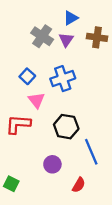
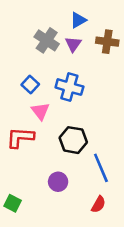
blue cross: (63, 79) -> (69, 87), turned 35
red semicircle: (79, 185) -> (98, 204), moved

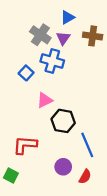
blue cross: (69, 87) -> (52, 61), moved
pink triangle: (40, 111) -> (45, 100), moved, turned 42
red L-shape: (20, 138) -> (25, 145), moved
purple circle: (58, 182) -> (63, 167), moved

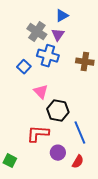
brown cross: (93, 36) -> (85, 62), moved
pink triangle: (45, 100) -> (41, 92), turned -49
red L-shape: (25, 145) -> (38, 134), moved

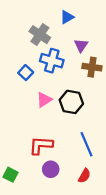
purple triangle: (58, 35) -> (81, 45), moved
pink triangle: (41, 92) -> (44, 100), turned 42
black hexagon: (58, 111) -> (71, 102), moved
purple circle: (58, 153) -> (51, 169), moved

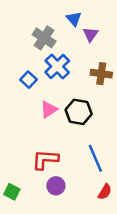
blue triangle: (67, 17) -> (74, 19), turned -40
purple triangle: (81, 45) -> (91, 34), moved
blue cross: (52, 61) -> (57, 67), turned 30
red semicircle: (84, 176) -> (105, 192), moved

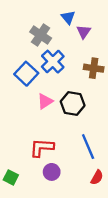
blue square: (29, 80) -> (26, 74), size x1.5

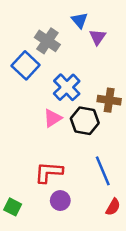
blue cross: (53, 62) -> (67, 87), moved
brown cross: (94, 68) -> (109, 100), moved
blue square: (26, 74) -> (26, 65), moved

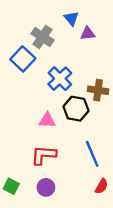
purple triangle: (98, 37) -> (88, 33), turned 49
pink triangle: (53, 118) -> (47, 120), moved, turned 36
purple circle: (60, 201) -> (46, 187), moved

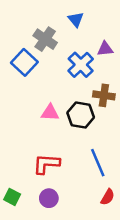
purple triangle: (88, 33) -> (105, 49), moved
blue cross: (60, 79) -> (81, 65), moved
pink triangle: (47, 120) -> (50, 113), moved

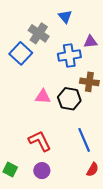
blue cross: (81, 65) -> (69, 56), turned 35
red L-shape: (46, 164) -> (40, 141), turned 60

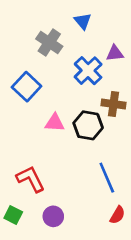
blue square: (21, 53) -> (27, 87), moved
blue cross: (69, 56) -> (88, 71), turned -35
red L-shape: (40, 141) -> (31, 179), moved

